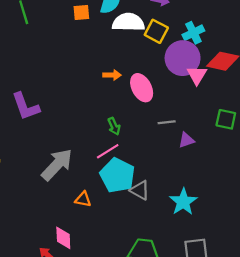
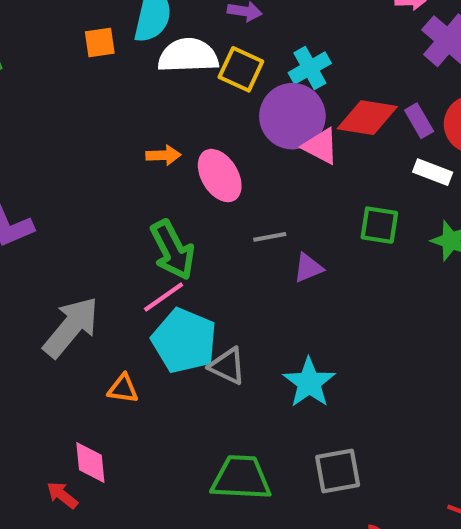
pink triangle: (197, 75) -> (321, 146), turned -30
green arrow: (114, 126) -> (173, 250), size x1.8

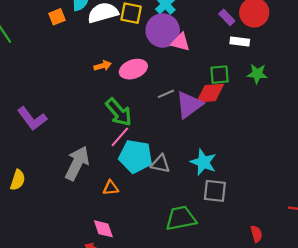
red diamond: (367, 118) -> (210, 93), moved
pink ellipse: (220, 176) -> (133, 69), turned -65
purple triangle: (308, 268) -> (189, 105), size x1.8
gray square: (338, 471) -> (215, 191), moved, turned 30

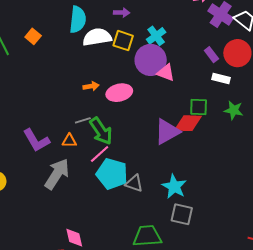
orange square: (57, 17) -> (33, 36), moved, turned -35
gray line: (166, 94) -> (83, 120), moved
purple L-shape: (32, 119) -> (36, 140), moved
orange triangle: (111, 188) -> (69, 141), moved

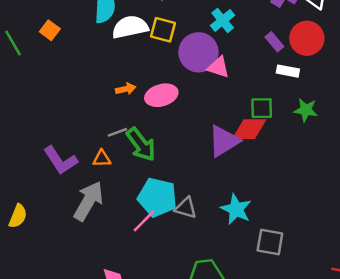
cyan cross: (156, 36) -> (223, 20), moved
pink line: (100, 154) -> (144, 221), moved
gray square: (182, 214) -> (270, 242), moved

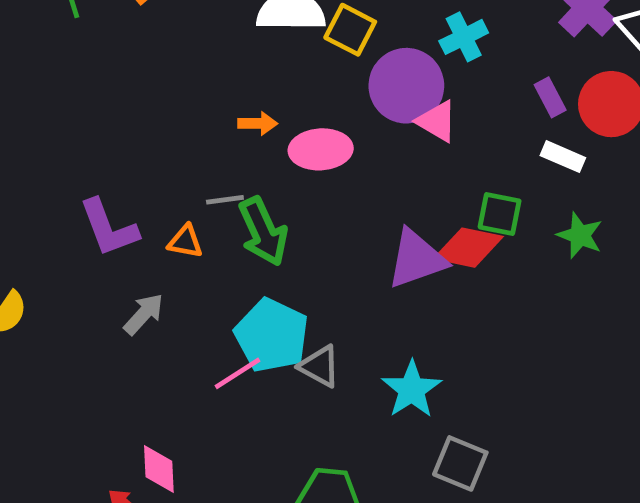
gray arrow: (88, 201) -> (144, 314), size x0.6

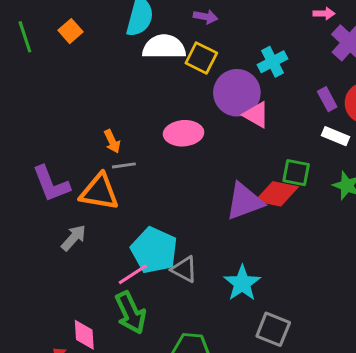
orange arrow: (258, 123) -> (112, 141), moved, turned 65
green arrow: (263, 232) -> (131, 313), moved
orange triangle: (185, 242) -> (99, 192), size x1.8

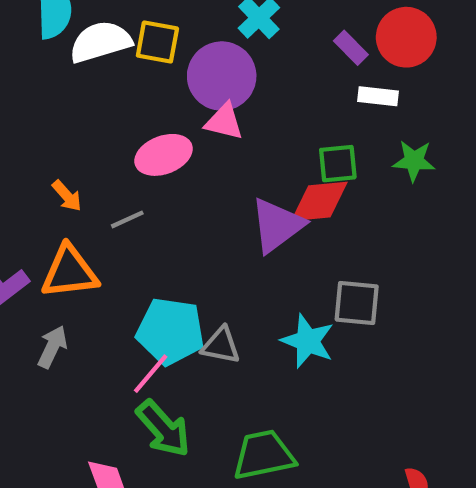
pink triangle: (256, 115) -> (224, 122), moved
gray line: (124, 165) -> (127, 219), moved
gray square: (273, 329) -> (357, 303), moved

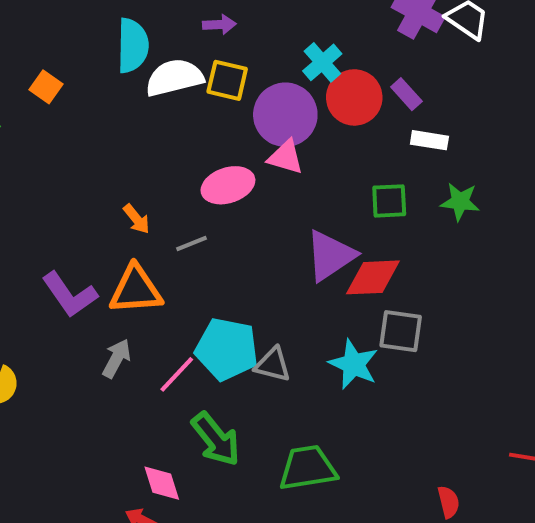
red circle: (406, 37) -> (354, 97), moved
red diamond: (319, 201) -> (373, 277), moved
pink line: (151, 374) -> (177, 374), moved

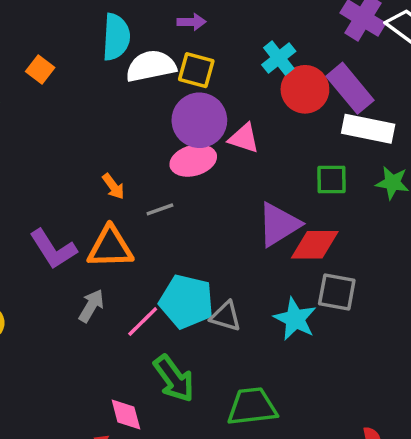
purple rectangle: (406, 94) -> (350, 88), size x1.8
purple circle: (285, 115) -> (199, 120), moved
white rectangle: (429, 140) -> (368, 129), size x1.6

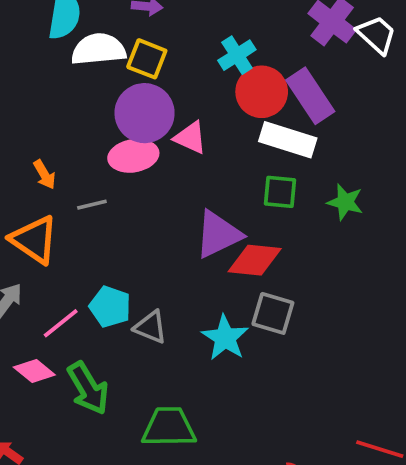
white rectangle: (368, 129) -> (288, 140), moved
orange triangle: (110, 247) -> (34, 240), turned 30
cyan pentagon: (186, 301) -> (110, 307), size x0.7
pink diamond: (126, 415) -> (34, 371), moved, turned -42

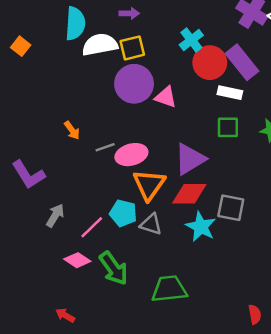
yellow square: (147, 59) -> (132, 48), turned -30
white rectangle: (288, 140) -> (230, 93), size x0.7
pink ellipse: (133, 156) -> (131, 155), moved
orange triangle: (34, 240) -> (149, 185), moved, turned 36
red diamond: (255, 260) -> (189, 194), moved

